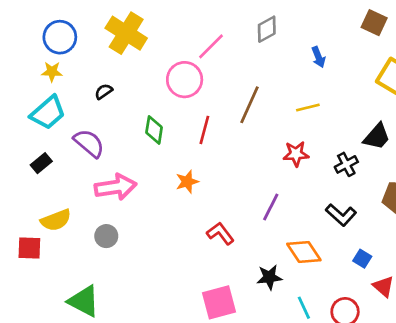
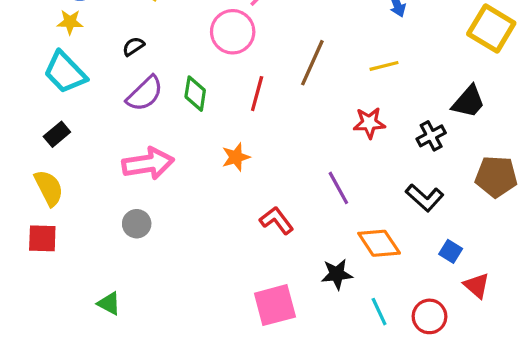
cyan trapezoid: (48, 113) -> (65, 72), turned 87
purple semicircle: (89, 143) -> (145, 94), moved, turned 96
purple line: (271, 207) -> (338, 188), turned -56
yellow semicircle: (56, 220) -> (49, 188), moved, turned -96
green triangle: (84, 301) -> (109, 303), size x0.6

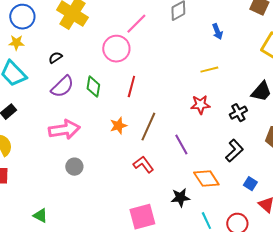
brown line: (312, 63) -> (148, 127), moved
black L-shape: (425, 198) -> (234, 151), turned -85
gray circle: (137, 224) -> (74, 167), moved

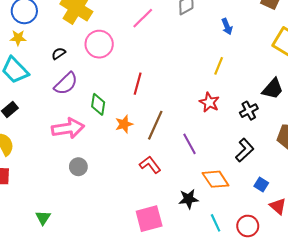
pink circle: (116, 49) -> (99, 44), moved
yellow line: (209, 70) -> (219, 66), turned -54
green diamond: (93, 87) -> (98, 104), moved
red star: (200, 105) -> (209, 102), turned 30
green triangle: (40, 216) -> (43, 218), turned 35

